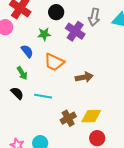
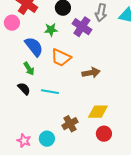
blue semicircle: (27, 51) -> (34, 47), size x1.5
brown cross: (68, 118) -> (70, 124), moved

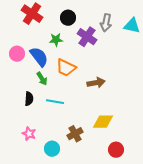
pink circle: (12, 23) -> (17, 54), moved
green arrow: (29, 69) -> (42, 79), moved
black semicircle: (24, 89) -> (29, 99), turned 48
red circle: (104, 134) -> (116, 150), moved
pink star: (24, 141) -> (29, 134), moved

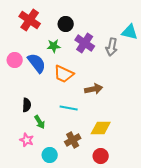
gray arrow: (106, 23) -> (112, 47), moved
green arrow: (42, 79) -> (40, 122), moved
cyan line: (55, 102) -> (69, 108), moved
red circle: (116, 150) -> (101, 156), moved

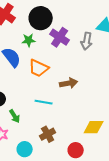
black circle: (66, 24) -> (41, 18), size x1.5
yellow diamond: (101, 128) -> (94, 127), moved

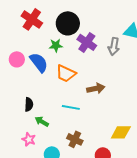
green arrow: (15, 116) -> (42, 121), turned 152
brown cross: (48, 134) -> (75, 139), turned -35

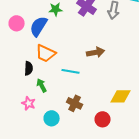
blue semicircle: (39, 62) -> (39, 26), turned -110
orange trapezoid: (66, 73) -> (46, 53), moved
green arrow: (42, 121) -> (42, 85), turned 32

